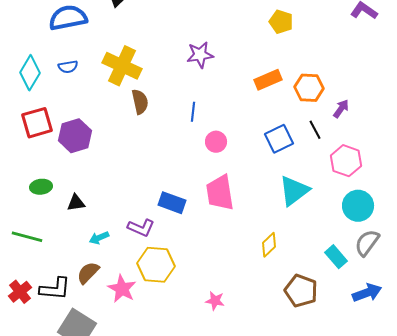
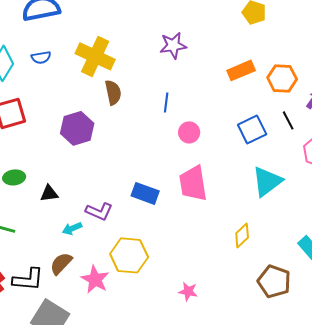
purple hexagon: (75, 136) -> (77, 128), moved
purple L-shape: (141, 228) -> (99, 211), moved

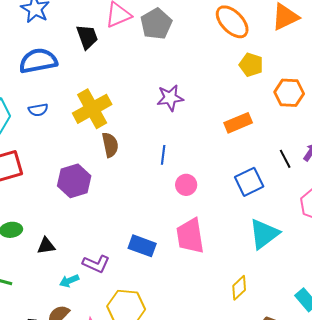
yellow cross: (95, 56) -> (92, 109), turned 36
orange hexagon: (282, 78) -> (289, 93), moved
black line: (288, 120) -> (285, 159), moved

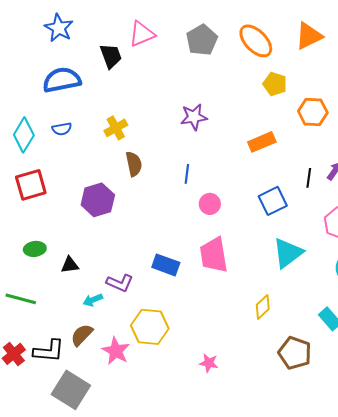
gray pentagon: (156, 24) -> (202, 40), moved
yellow cross: (92, 109) -> (116, 128), size x0.6
black line: (285, 159) -> (309, 178), turned 36

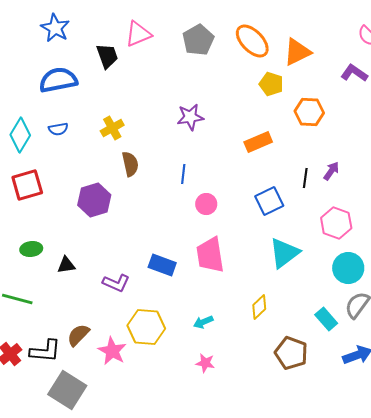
orange triangle: (309, 36) -> (297, 52), moved
cyan arrow: (93, 300) -> (203, 322), moved

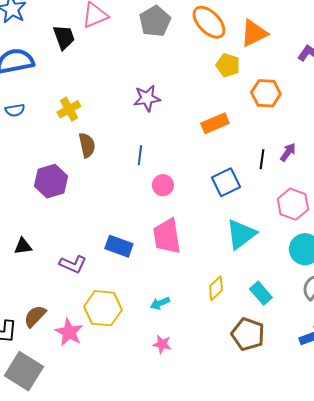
cyan rectangle: (326, 319) -> (261, 293), moved

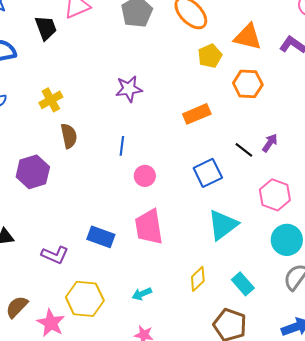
orange triangle: (254, 33) -> (248, 37), moved, turned 40
yellow pentagon: (228, 65) -> (210, 56), turned 30
black line: (262, 159) -> (244, 150), turned -60

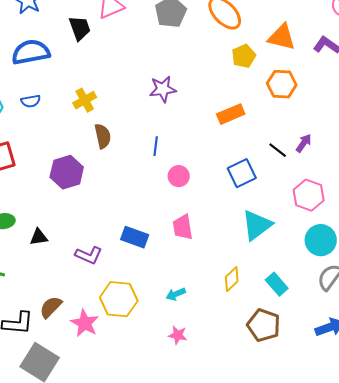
pink trapezoid: (149, 227) -> (183, 227), size x0.7

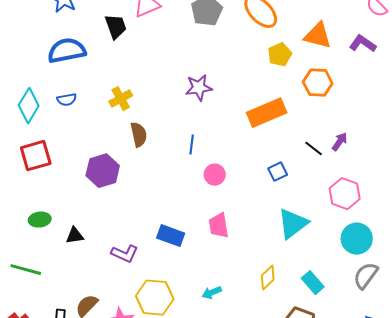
orange rectangle: (231, 114) -> (267, 113), size x1.4
blue square: (242, 173) -> (278, 172), size x0.7

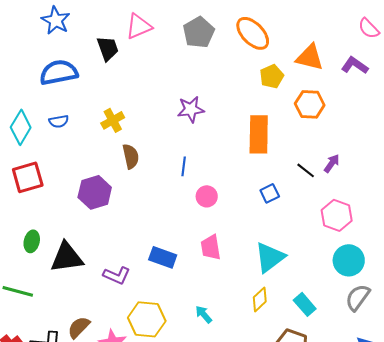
orange rectangle: (267, 113) -> (259, 134), turned -66
green ellipse: (40, 220) -> (32, 241), turned -70
cyan triangle: (293, 224) -> (270, 257), moved
black triangle: (75, 236) -> (67, 257), size x1.8
cyan arrow: (212, 293) -> (204, 314), turned 72

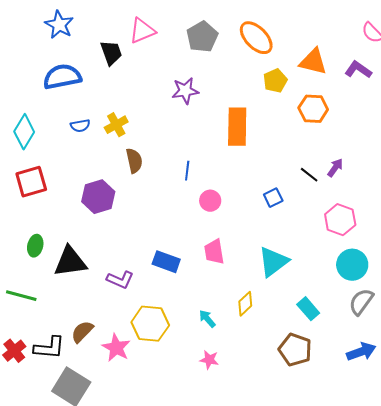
purple star: (191, 109) -> (185, 91), moved
blue semicircle: (59, 121) -> (80, 126), moved
orange rectangle: (259, 134) -> (237, 127), moved
yellow diamond: (260, 299) -> (245, 304), moved

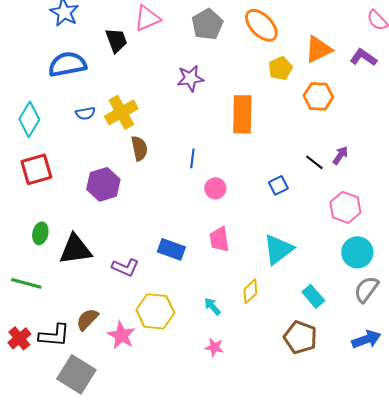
orange triangle: (313, 62) -> (318, 49), turned -40
yellow cross: (116, 125) -> (121, 112), size x1.4

